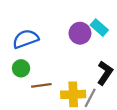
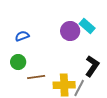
blue semicircle: (26, 39) -> (22, 36), size x0.6

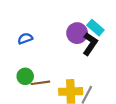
green circle: (18, 62) -> (25, 76), moved
black L-shape: (92, 66) -> (90, 44), moved

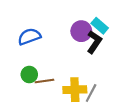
blue semicircle: (25, 38) -> (29, 37), size x1.5

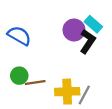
blue semicircle: (29, 37) -> (19, 36), turned 50

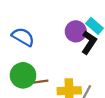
green circle: (19, 76) -> (23, 75), size x1.5

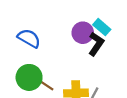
brown line: (38, 82) -> (45, 84), turned 42

